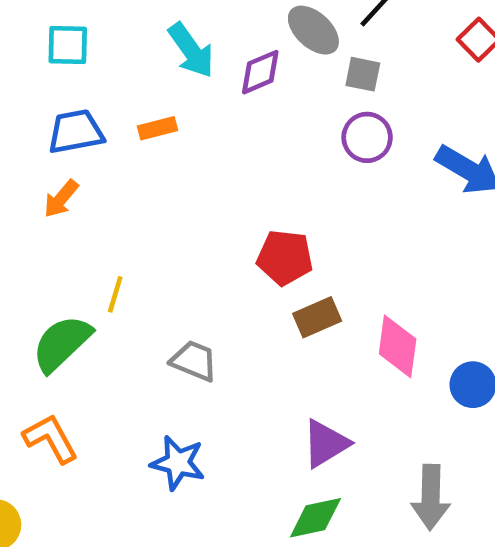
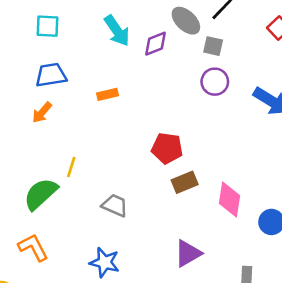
orange rectangle: (157, 128) -> (108, 94), moved

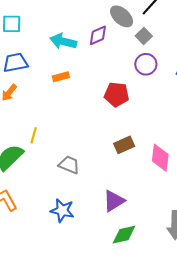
cyan arrow: (117, 31) -> (63, 41), moved, turned 140
gray square: (213, 46) -> (144, 36), turned 35
red pentagon: (167, 148) -> (117, 95), moved
purple triangle: (188, 253) -> (114, 201), moved

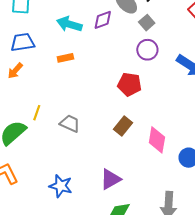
red pentagon: (117, 95) -> (129, 84), moved
brown rectangle: (124, 145) -> (123, 126), turned -30
gray trapezoid: (69, 165) -> (70, 124), moved

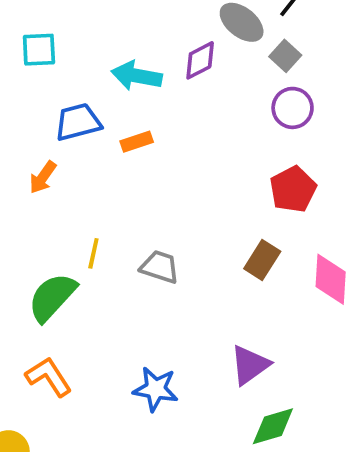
blue trapezoid: (23, 42) -> (78, 122), moved
red pentagon: (129, 84) -> (293, 189), moved, turned -30

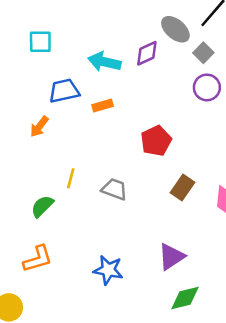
red pentagon: (293, 189) -> (156, 141), moved
green semicircle: (52, 297) -> (42, 206), size x0.7
orange L-shape: (49, 377) -> (38, 259), turned 104

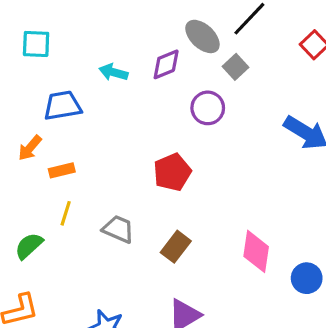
cyan arrow: (104, 62) -> (113, 72), size x0.7
purple circle: (207, 87) -> (208, 108), moved
orange rectangle: (103, 105) -> (62, 170), moved
brown rectangle: (183, 187) -> (176, 247), moved

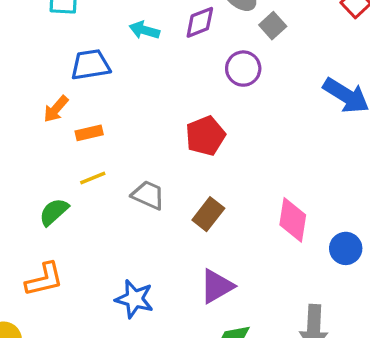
yellow line: (66, 213) -> (93, 178), turned 50

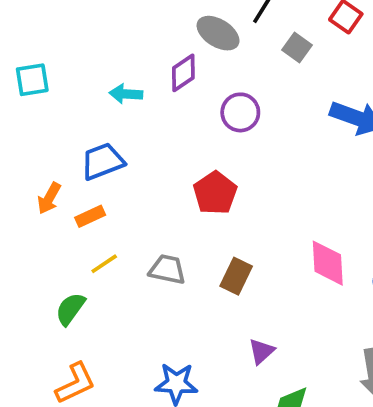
gray square: (273, 26) -> (297, 48), moved
blue trapezoid: (90, 65) -> (102, 161), moved
purple triangle: (217, 286) -> (261, 351), size x0.7

